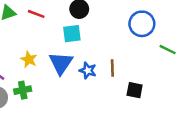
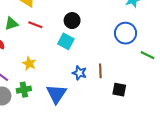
cyan square: (72, 34) -> (66, 41), turned 35
blue triangle: (61, 63) -> (56, 94), moved

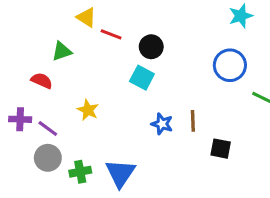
red line: (35, 25) -> (111, 34), moved
green cross: (24, 90) -> (80, 172), moved
blue triangle: (56, 94) -> (120, 173), moved

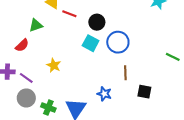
blue circle: (230, 65) -> (118, 42), moved
red semicircle: (42, 81) -> (22, 45), turned 112
blue star: (162, 124) -> (104, 94), moved
green cross: (80, 172) -> (48, 107), turned 32

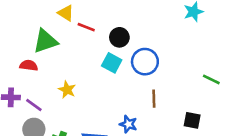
green triangle: (36, 25) -> (45, 41), size x1.5
red semicircle: (22, 45) -> (29, 65), turned -128
black square: (144, 92) -> (192, 120), moved

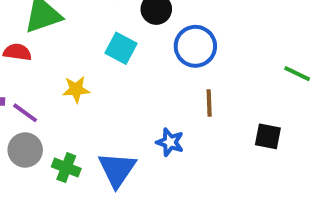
cyan square: (112, 63) -> (121, 48), moved
yellow star: (67, 90) -> (76, 89), turned -30

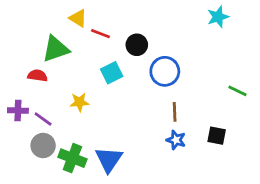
cyan square: (121, 48) -> (112, 73), turned 35
blue star: (170, 142) -> (176, 140), moved
green cross: (66, 168) -> (72, 158), size x1.4

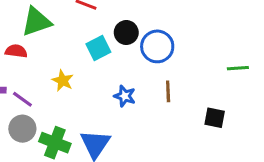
black circle: (137, 45) -> (126, 33), moved
green line: (238, 91) -> (238, 68), turned -30
yellow star: (79, 102) -> (63, 81), turned 30
blue star: (176, 140) -> (125, 96), moved

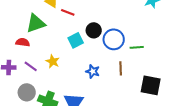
green line: (238, 68) -> (137, 47), moved
purple line: (22, 99) -> (31, 66), moved
black square: (215, 118) -> (151, 85), size x1.5

